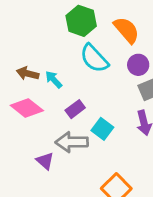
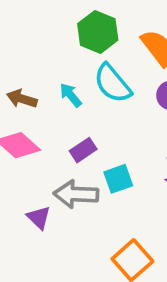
cyan arrow: (54, 80) -> (71, 95), moved
cyan square: (102, 129) -> (118, 179), turned 30

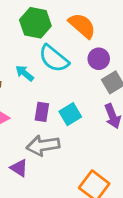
purple rectangle: (83, 150) -> (42, 112), turned -36
cyan square: (118, 179) -> (70, 114), moved

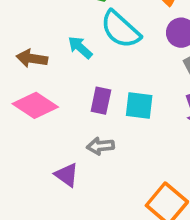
cyan square: (70, 114) -> (139, 106), turned 35
gray arrow: (43, 145) -> (100, 146), size x0.6

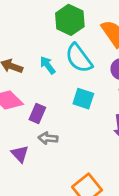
purple rectangle: (101, 101) -> (37, 113), moved
cyan square: (139, 106) -> (83, 99), moved

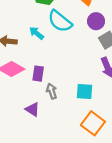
cyan square: (83, 99) -> (84, 92), moved
gray arrow: (48, 138) -> (52, 91), turned 80

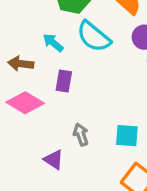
cyan arrow: (36, 33) -> (53, 43), moved
purple rectangle: (38, 74) -> (64, 81), moved

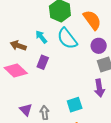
gray arrow: (81, 134) -> (45, 113), moved
cyan square: (127, 136) -> (75, 105), turned -35

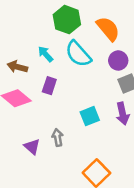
cyan square: (75, 105) -> (90, 116), moved
gray arrow: (45, 113) -> (58, 138), moved

